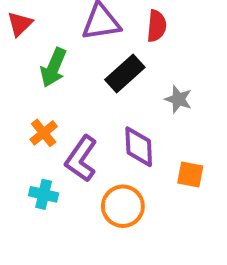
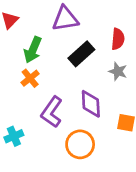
red semicircle: (157, 26) -> (118, 39), moved
orange cross: (44, 133) -> (30, 78), moved
cyan cross: (44, 194) -> (14, 136), moved, turned -36

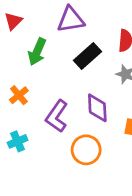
orange cross: (30, 78) -> (19, 95), moved

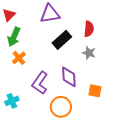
green arrow: (37, 52) -> (14, 37), moved
orange cross: (19, 95) -> (19, 58), moved

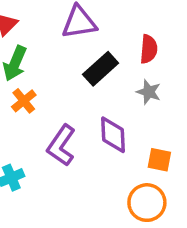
orange circle: (61, 107) -> (147, 203), moved

